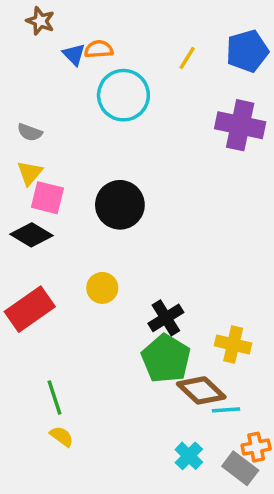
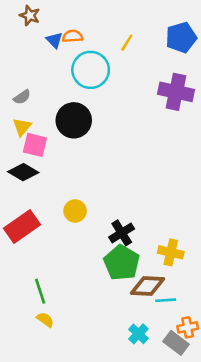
yellow line: (187, 58) -> (127, 43), moved
gray semicircle: (30, 132) -> (22, 97), turned -54
black circle: (120, 205) -> (74, 120), moved
brown diamond: (201, 390) -> (148, 286), turned -40

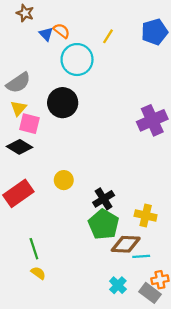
orange semicircle: (72, 36) -> (62, 31), turned 42
purple cross: (176, 92) -> (152, 120), moved, turned -36
gray semicircle: (22, 97) -> (18, 83), size x1.6

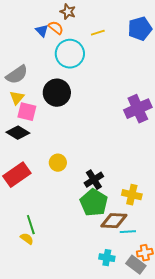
brown star: (25, 13) -> (68, 12), moved
yellow line: (108, 36) -> (98, 33), turned 40
yellow semicircle: (38, 273) -> (27, 239), moved
cyan cross: (118, 285) -> (107, 258), turned -35

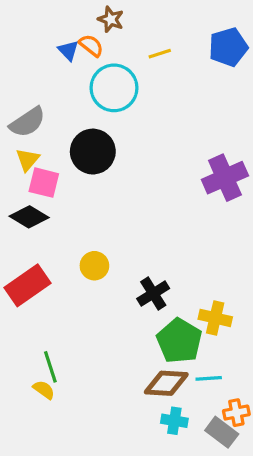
green pentagon: (94, 203) -> (179, 341), moved
brown diamond: (114, 221) -> (166, 383), moved

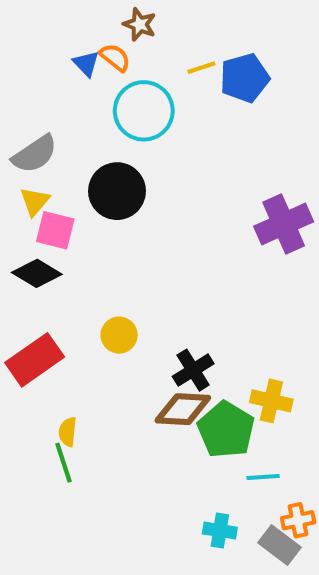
blue pentagon: (228, 47) -> (245, 78), moved
brown diamond: (166, 383) -> (183, 409), moved
yellow semicircle: (44, 390) -> (68, 432), moved, turned -120

